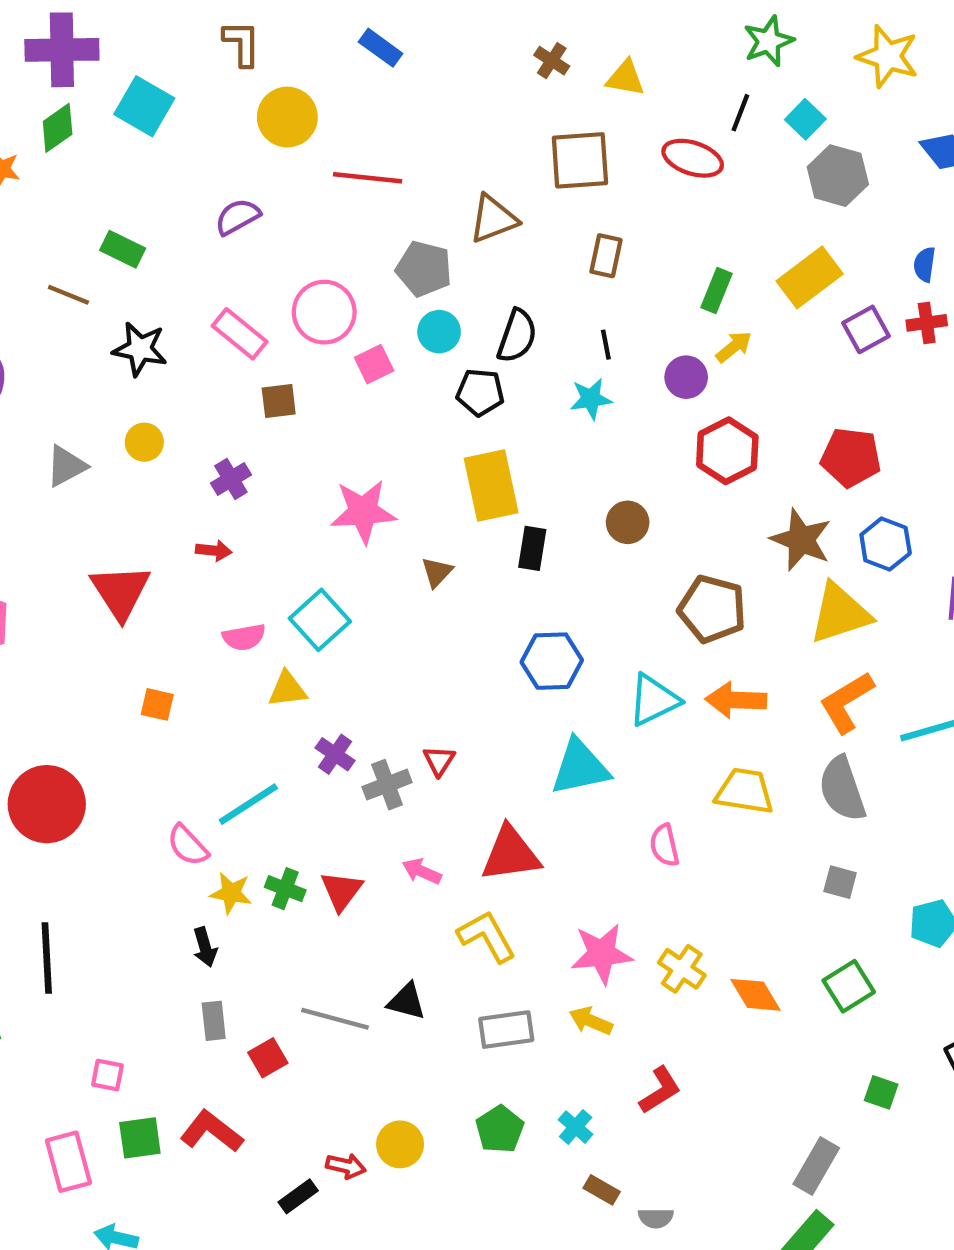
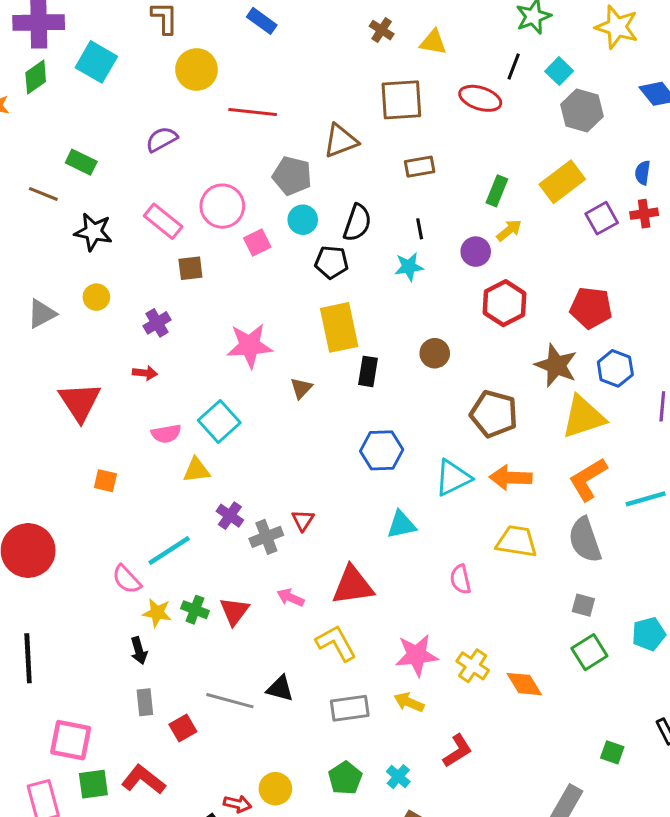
brown rectangle: (606, 256) -> (420, 167), turned 68
cyan triangle: (580, 767) -> (401, 525), size x0.7
green square: (849, 986) -> (589, 652), moved
pink square: (107, 1075) -> (71, 740), size x1.8

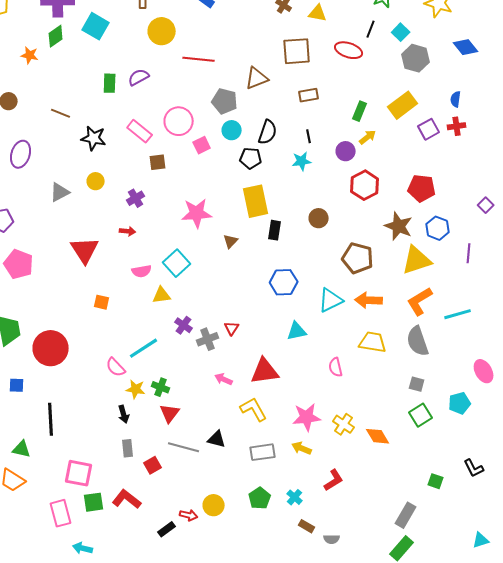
green rectangle: (81, 162) -> (110, 83), moved, turned 66
red triangle: (234, 611) -> (170, 413), moved

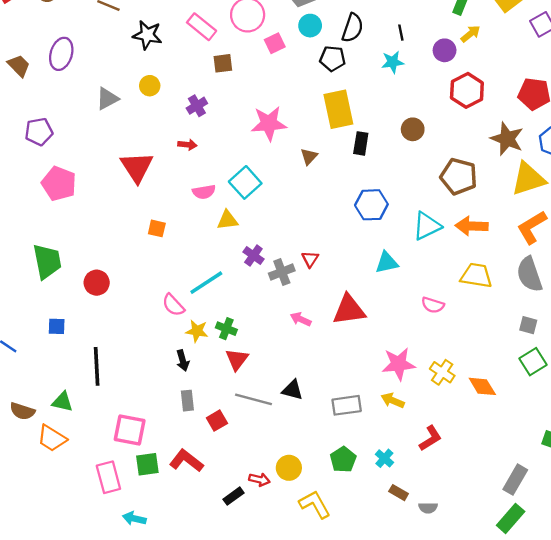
red circle: (51, 348) -> (97, 283), size x0.6
pink semicircle: (336, 367) -> (433, 305), turned -60
yellow L-shape: (254, 409) -> (315, 504), moved

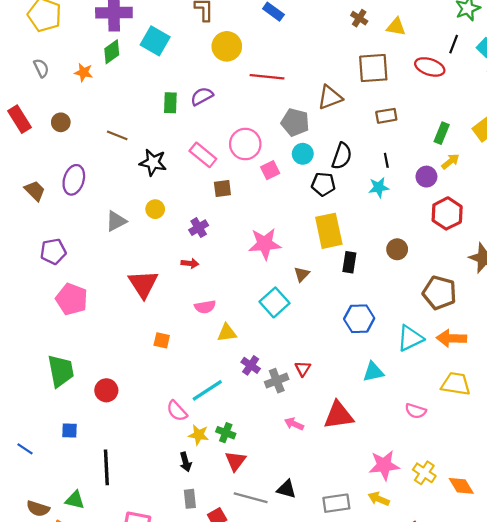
cyan square: (245, 182) -> (275, 302), moved

